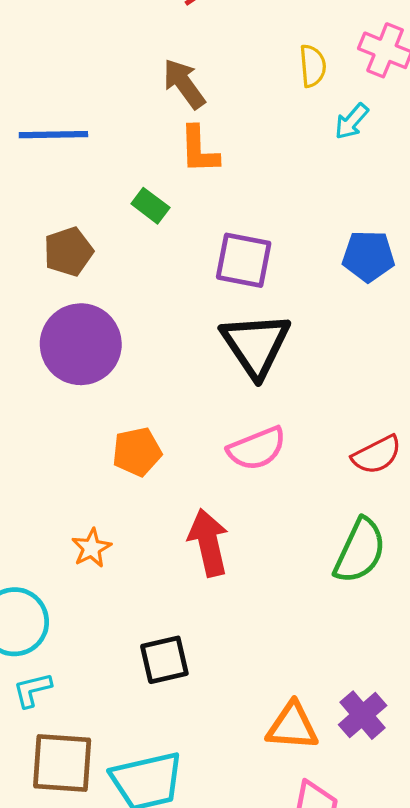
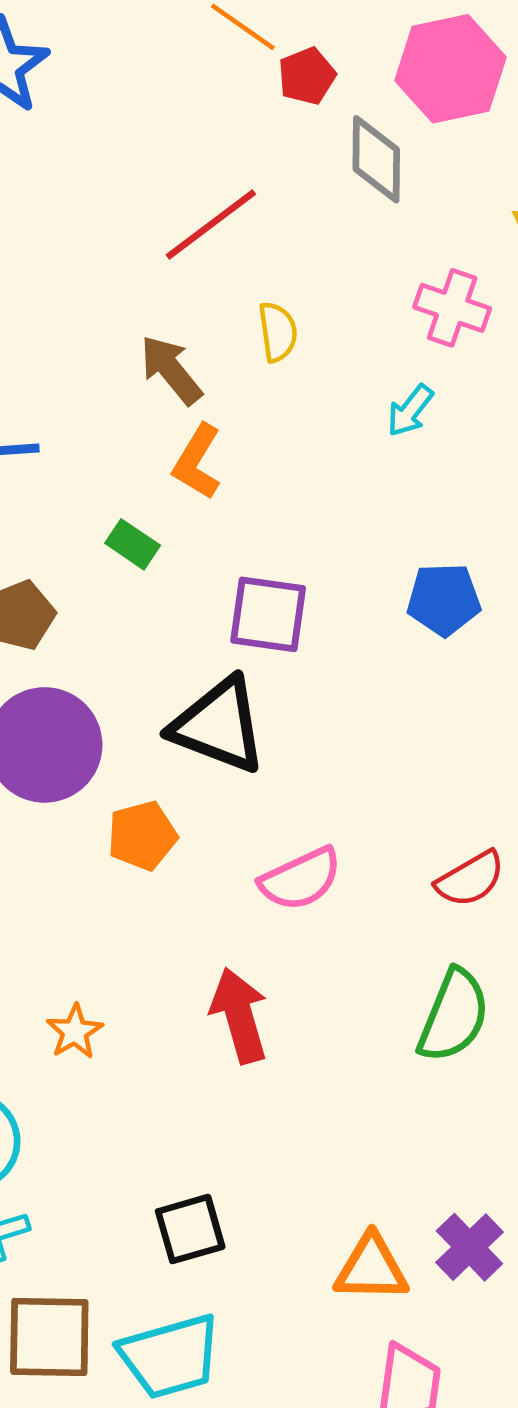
yellow semicircle: (313, 66) -> (278, 332), moved
orange L-shape: (199, 150) -> (197, 462), turned 36
black triangle: (256, 345) -> (219, 725), moved, turned -32
orange pentagon: (137, 452) -> (142, 836), moved
black square: (164, 660) -> (190, 1229), moved

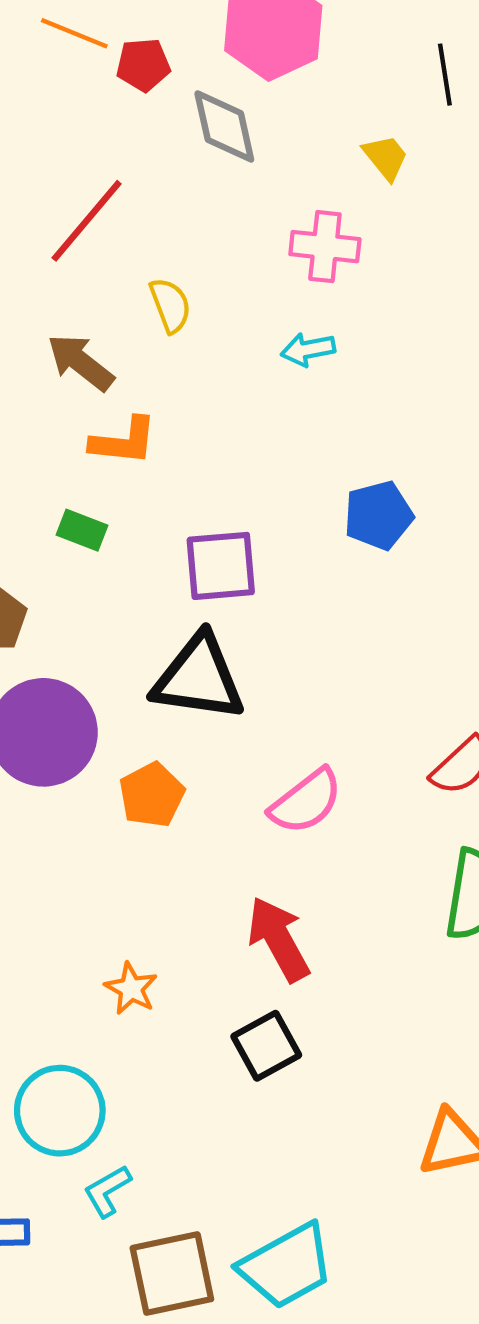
red pentagon: (307, 76) -> (143, 65), turned 30
cyan arrow: (410, 411) -> (308, 349), turned 54
orange L-shape: (197, 462) -> (124, 441), turned -102
black square: (190, 1229) -> (266, 1046), moved

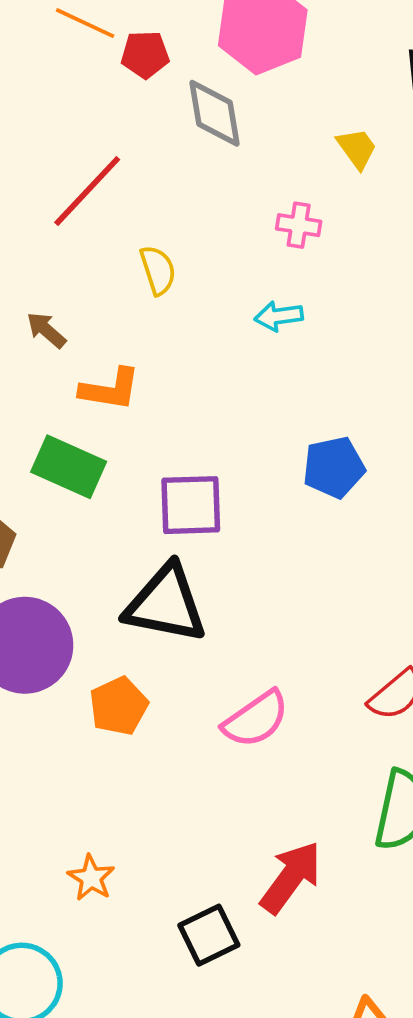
pink cross: (325, 247) -> (299, 225), size x0.7
brown arrow: (81, 362) -> (46, 330), moved, size x0.7
green rectangle: (82, 530) -> (69, 467), size x1.6
red arrow: (279, 939) -> (291, 877), moved, turned 62

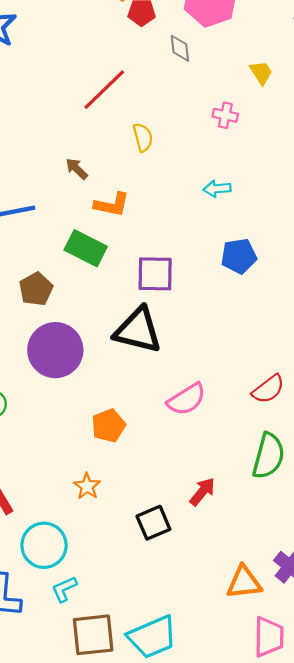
gray diamond: (214, 113) -> (180, 48), size x0.7
cyan arrow: (279, 316) -> (217, 189), moved
orange pentagon: (119, 706) -> (108, 426), moved
red arrow: (291, 877) -> (202, 492), size x0.7

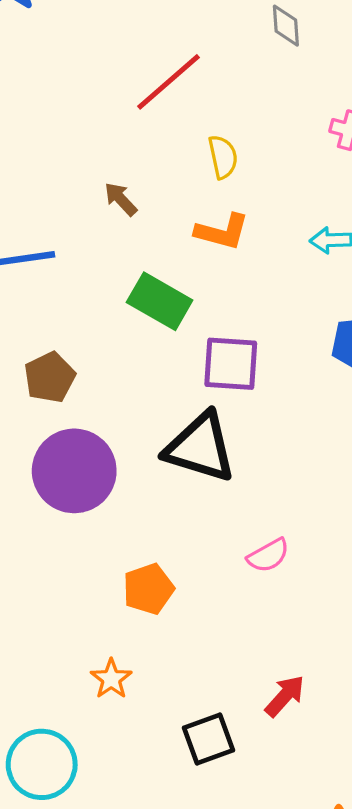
orange L-shape: (112, 205) -> (222, 232), moved
green rectangle: (86, 248) -> (160, 301), moved
pink semicircle: (187, 399) -> (268, 555), size x0.7

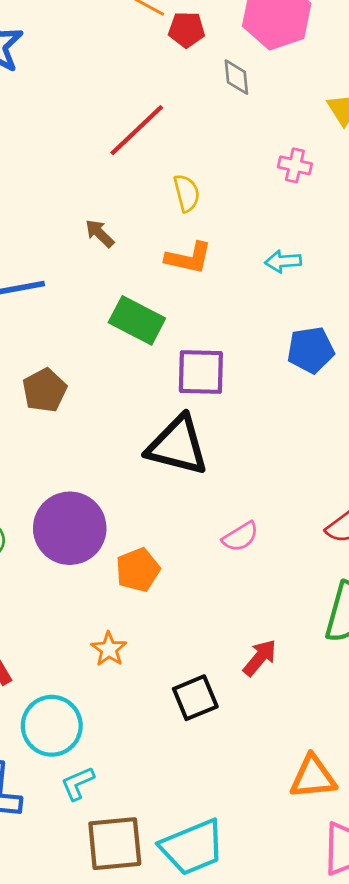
purple circle: (74, 471) -> (70, 528), moved

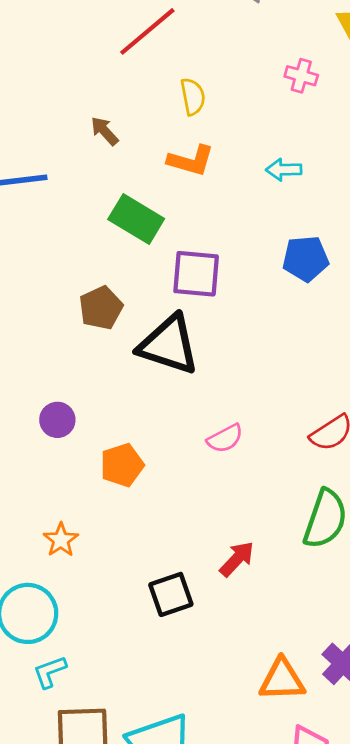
brown pentagon: (45, 390) -> (101, 308), moved
purple circle: (70, 528) -> (57, 420), size x0.5
orange star: (109, 649) -> (61, 540), moved

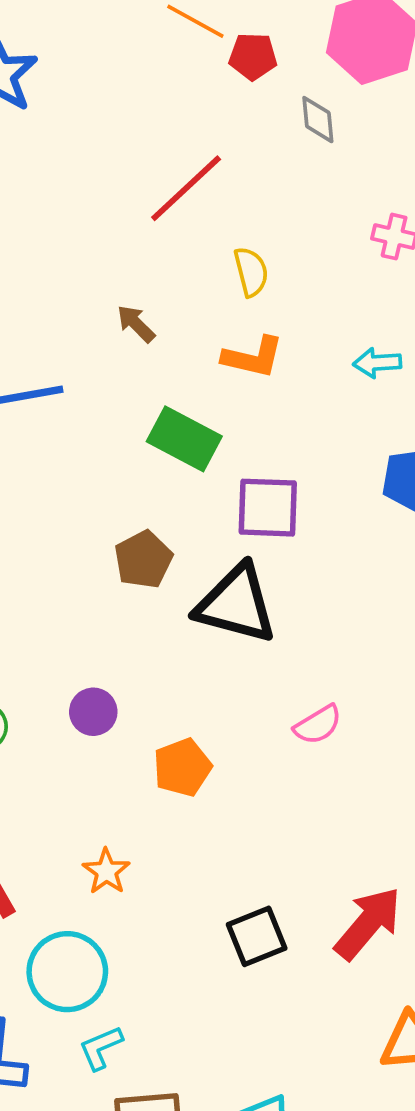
red arrow: (237, 559) -> (368, 923), moved, size x1.5

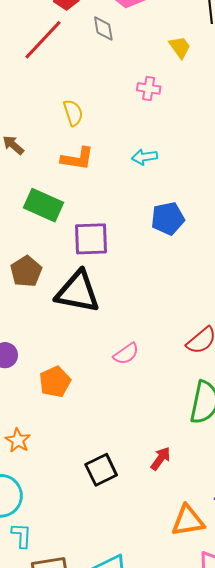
red line: (186, 188) -> (43, 40), moved
red arrow: (368, 923) -> (160, 459), size x0.6
cyan L-shape: (101, 1048) -> (22, 535), turned 120

